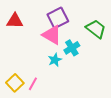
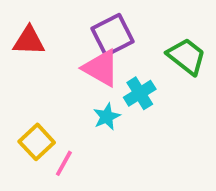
yellow square: (15, 83) -> (37, 142), moved

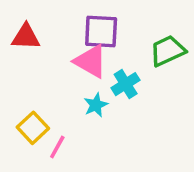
purple square: (113, 35) -> (101, 31), turned 30
green trapezoid: (186, 56) -> (168, 51), turned -63

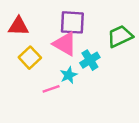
yellow square: (33, 128) -> (30, 58), moved
pink line: (57, 147) -> (51, 89), moved, turned 42

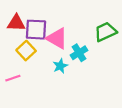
purple square: (72, 22) -> (36, 30), moved
pink line: (51, 89) -> (13, 78), moved

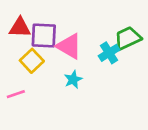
cyan cross: (79, 53) -> (109, 53), moved

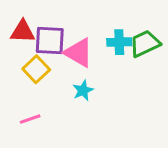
cyan cross: (109, 53) -> (119, 42), moved, turned 30
pink line: (16, 94) -> (30, 119), moved

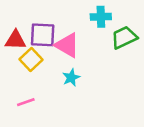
red triangle: (23, 32) -> (16, 40), moved
cyan cross: (119, 42) -> (101, 17), moved

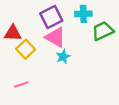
purple square: (43, 35) -> (51, 17), moved, turned -30
cyan star: (71, 78) -> (63, 57), moved

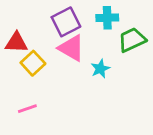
cyan star: (63, 57) -> (100, 69), moved

